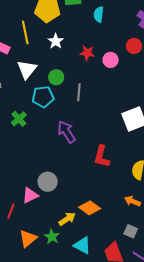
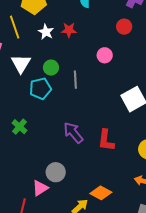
red star: (87, 53) -> (69, 30), moved
pink circle: (111, 60) -> (105, 55), moved
green cross: (19, 119) -> (19, 127), moved
purple arrow: (67, 132) -> (73, 133), moved

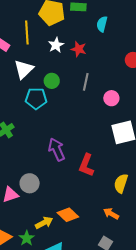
pink circle: (105, 55) -> (111, 98), moved
gray line: (75, 80) -> (86, 82), moved

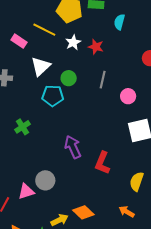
yellow line: (27, 32) -> (44, 30), turned -60

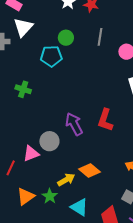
white triangle: (41, 66) -> (23, 27), moved
green cross: (23, 127) -> (23, 89), turned -35
purple arrow: (73, 147) -> (74, 124), moved

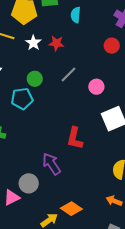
gray line: (100, 37) -> (69, 75), turned 42
red L-shape: (105, 120) -> (75, 138), moved

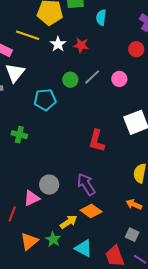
green circle: (35, 79) -> (70, 80), moved
pink circle: (96, 87) -> (119, 79), moved
purple arrow: (51, 164) -> (86, 184), moved

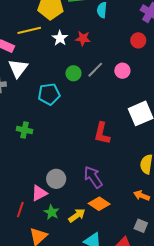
yellow line: (28, 35) -> (29, 30), turned -30
green star: (53, 239) -> (52, 212), moved

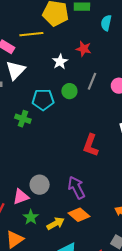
white star: (60, 38) -> (60, 62), moved
gray line: (95, 70) -> (92, 81), turned -30
green circle: (73, 73) -> (69, 91), moved
green cross: (25, 130) -> (23, 119), moved

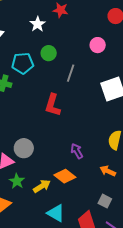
gray line: (92, 81) -> (71, 73), moved
red L-shape: (91, 145) -> (53, 105), moved
purple arrow: (76, 188) -> (77, 151), moved, size x0.7

